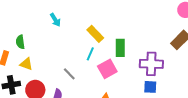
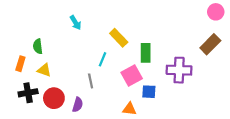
cyan line: (90, 54) -> (102, 59), moved
gray line: (69, 74) -> (91, 81), turned 32
blue square: (150, 87) -> (149, 92), moved

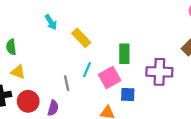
yellow rectangle: (119, 38) -> (81, 38), moved
cyan line: (102, 59) -> (87, 70), moved

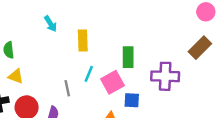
yellow rectangle: (81, 38) -> (83, 40), turned 42

